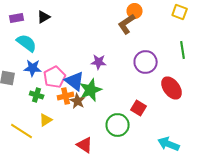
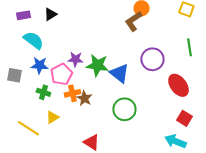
purple star: (99, 62) -> (75, 59), moved
blue triangle: (75, 81) -> (119, 73), moved
green star: (91, 90) -> (97, 65), moved, turned 30
red square: (139, 108) -> (184, 118), moved
green circle: (118, 125) -> (124, 109), moved

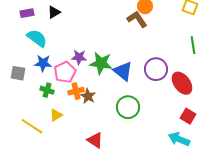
brown L-shape: (133, 21) -> (137, 19), turned 90
purple circle: (152, 59) -> (156, 69), moved

